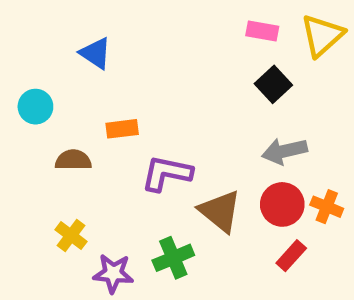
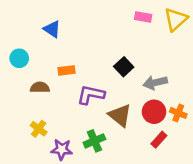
black square: (273, 84) -> (124, 67), moved

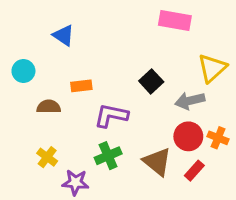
pink rectangle: (143, 17) -> (175, 21), size x1.5
yellow triangle: (176, 19) -> (212, 68), moved
brown triangle: (120, 115) -> (157, 162), moved
green cross: (94, 141) -> (108, 156), moved

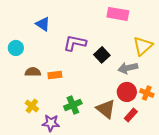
orange rectangle: (81, 86) -> (55, 75), moved
purple L-shape: (111, 116) -> (75, 43), moved

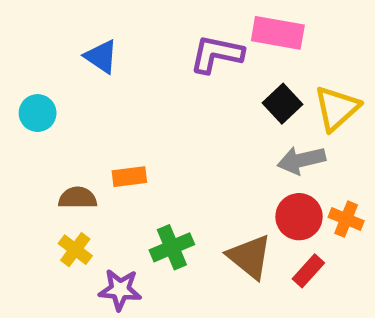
purple L-shape: (75, 43) -> (217, 54), moved
black square: (102, 55) -> (283, 104), moved
brown semicircle: (33, 72) -> (78, 198), moved

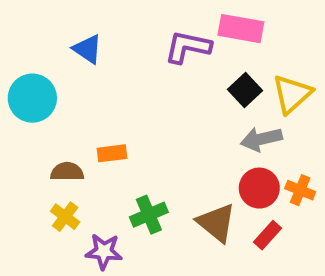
cyan circle: (38, 113) -> (32, 98), size x1.5

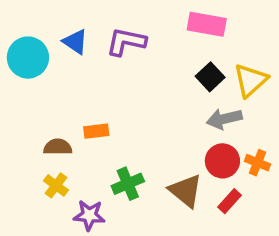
purple L-shape: (188, 47) -> (126, 42), moved
cyan circle: (32, 98) -> (28, 58), moved

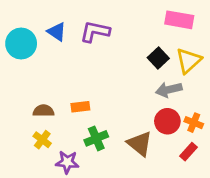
pink rectangle: (207, 24) -> (179, 20), moved
orange rectangle: (96, 131) -> (80, 107), moved
red rectangle: (229, 201) -> (188, 152), moved

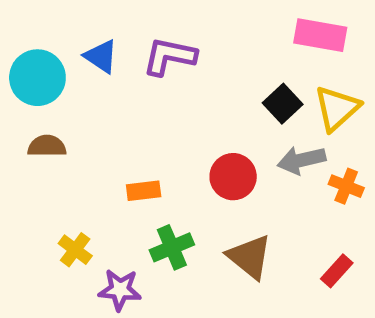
brown semicircle: (43, 111) -> (47, 146), moved
red circle: (167, 121) -> (233, 177), moved
orange cross: (194, 123) -> (346, 186), moved

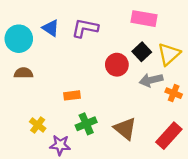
pink rectangle: (320, 35) -> (144, 19), moved
red circle: (233, 177) -> (117, 65), moved
red rectangle: (337, 271) -> (169, 136), size x1.6

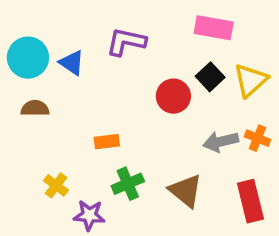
blue triangle: (51, 28) -> (72, 63), moved
gray arrow: (151, 80) -> (221, 142), moved
red rectangle: (169, 136) -> (250, 201), turned -56

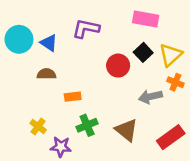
brown semicircle: (35, 108) -> (46, 74), moved
orange cross: (257, 138) -> (175, 82), moved
red rectangle: (250, 201) -> (171, 137), turned 68

